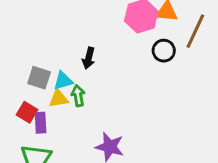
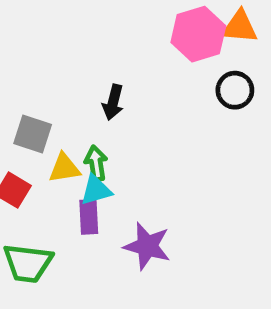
cyan triangle: (63, 81) -> (96, 190), moved
purple rectangle: (41, 123) -> (89, 217), moved

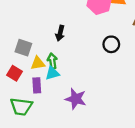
black circle: (235, 90) -> (111, 44), moved
purple rectangle: (89, 217) -> (37, 85), moved

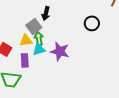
gray square: (23, 48) -> (34, 26), moved, turned 35
purple star: (76, 99) -> (60, 51), moved

